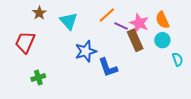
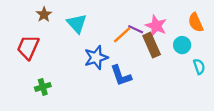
orange line: (107, 15) -> (122, 35), moved
orange semicircle: (162, 20) -> (196, 22), moved

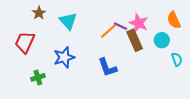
blue star: (96, 58) -> (64, 57), moved

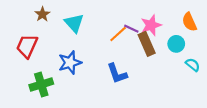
pink star: (139, 23) -> (151, 25), turned 30
cyan semicircle: (177, 59) -> (193, 65), turned -32
green cross: (38, 77) -> (41, 84), size x1.5

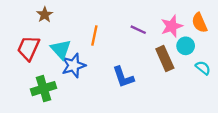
cyan triangle: (74, 23) -> (61, 49), moved
pink star: (151, 25) -> (172, 26), moved
orange line: (118, 34) -> (94, 35), moved, turned -36
brown rectangle: (147, 44) -> (165, 59), moved

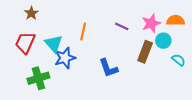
brown star: (45, 15) -> (31, 13), moved
orange semicircle: (199, 23) -> (176, 20), turned 114
brown rectangle: (165, 59) -> (145, 52), turned 45

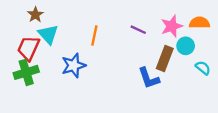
cyan triangle: (54, 44) -> (48, 34), moved
blue L-shape: (109, 68) -> (149, 78), moved
green cross: (38, 78) -> (26, 72), moved

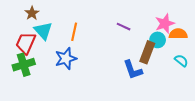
orange semicircle: (199, 23) -> (178, 34), moved
pink star: (172, 26) -> (165, 23), moved
orange line: (94, 35) -> (74, 32), moved
cyan circle: (186, 46) -> (158, 40), moved

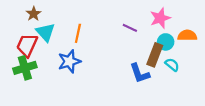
pink star: (165, 23) -> (160, 18), moved
cyan semicircle: (181, 61) -> (172, 65), moved

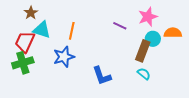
cyan triangle: (45, 32) -> (42, 30), turned -30
cyan semicircle: (172, 65) -> (144, 74), moved
blue L-shape: (140, 73) -> (102, 76), moved

